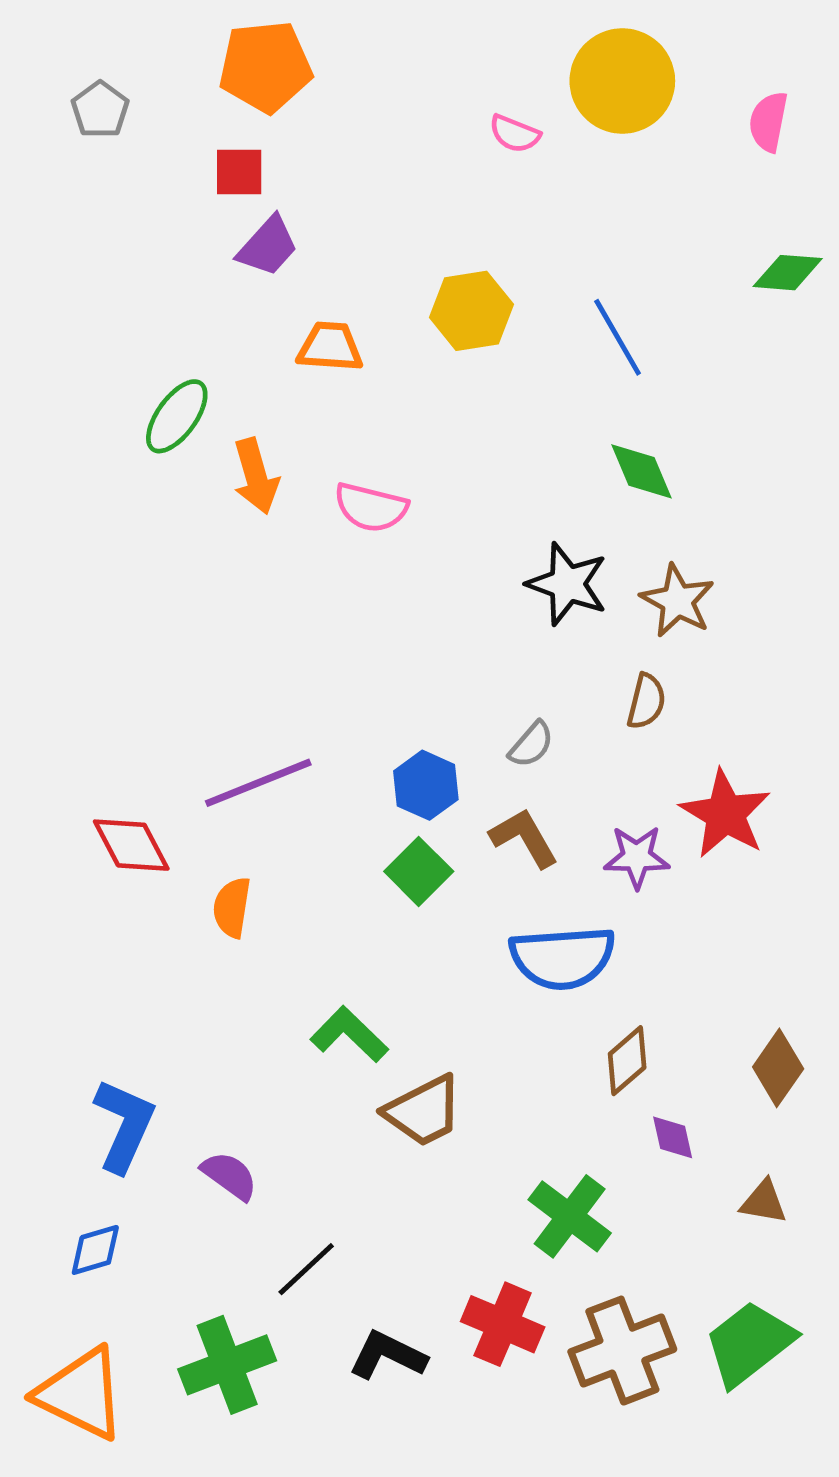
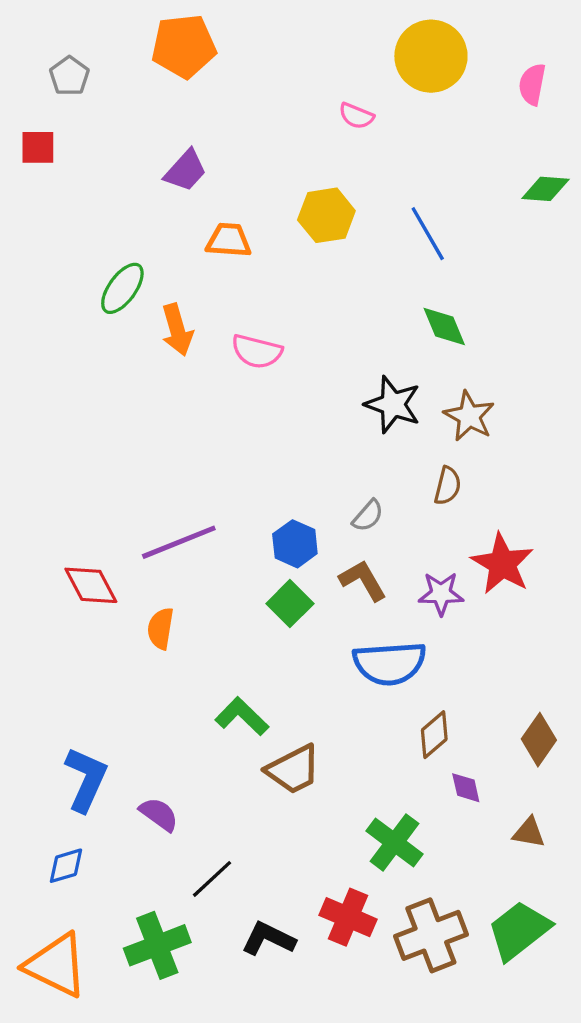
pink semicircle: (515, 134) -> (356, 116), moved
red square: (239, 172) -> (38, 147), moved

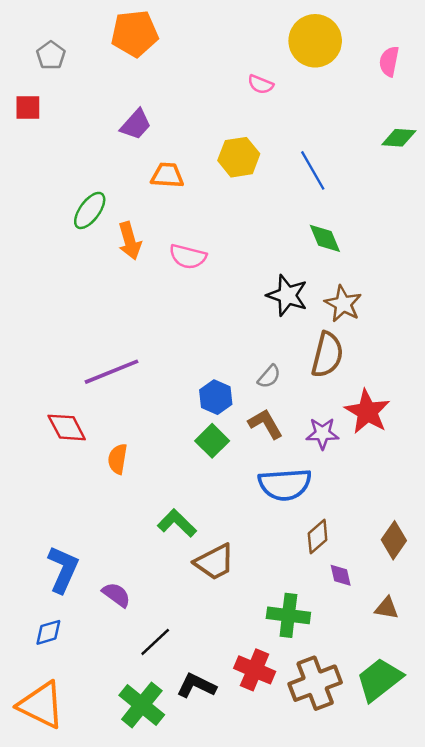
brown semicircle: (448, 486) -> (327, 355), size x1.6
purple line: (179, 542) -> (112, 372), moved
green cross: (394, 842) -> (288, 615), turned -30
green cross: (157, 945) -> (142, 705), moved, turned -30

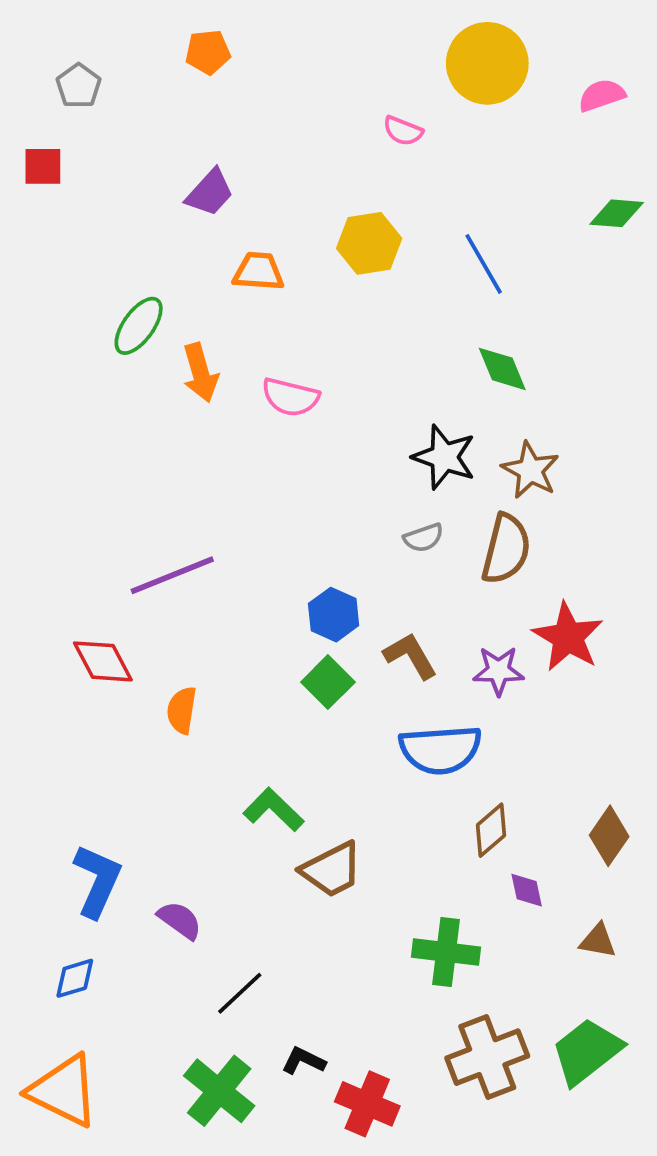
orange pentagon: (135, 34) -> (208, 52), size x0.6
pink semicircle: (389, 61) -> (602, 95), turned 60
gray semicircle: (269, 377) -> (424, 538), moved, turned 30
red cross: (255, 670) -> (367, 1104), moved
black L-shape: (196, 686) -> (304, 1061), size x0.7

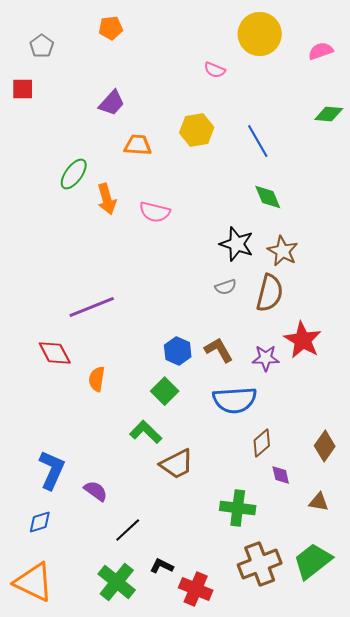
blue hexagon: (334, 615) -> (178, 351), moved
green square: (328, 682) -> (165, 391), moved

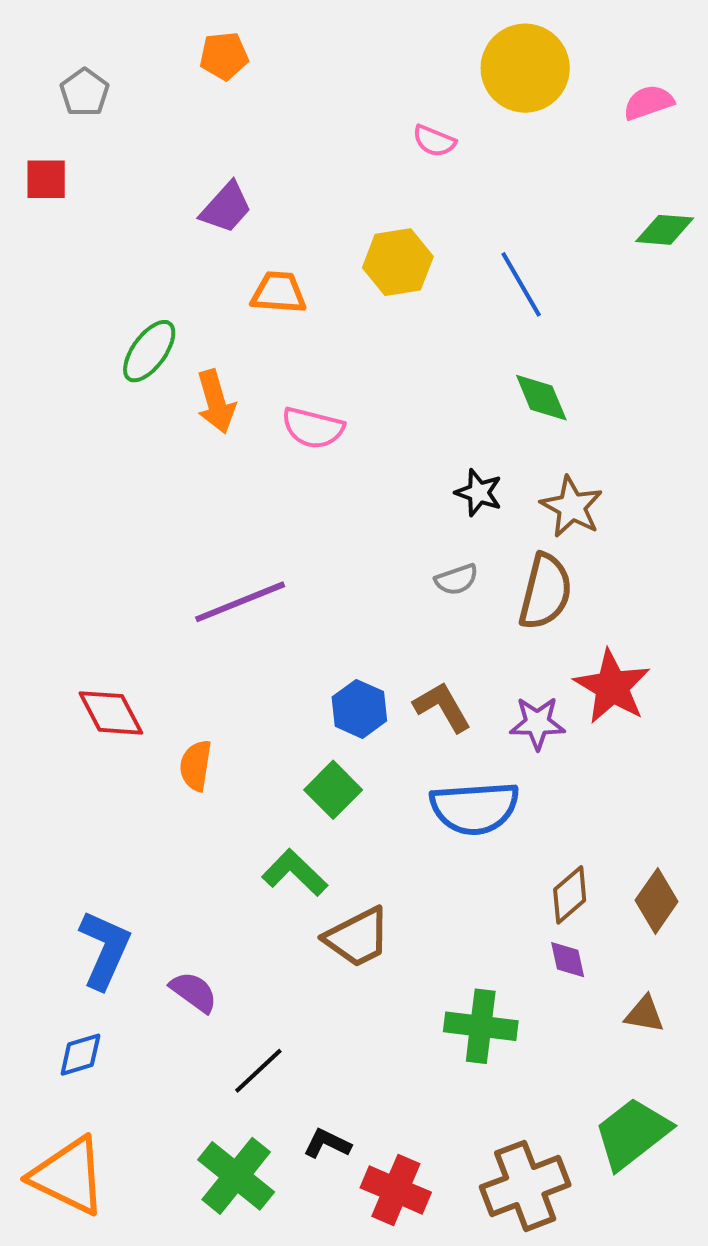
black star: (237, 244) -> (479, 493), size x0.7
purple line: (92, 307) -> (240, 602), moved
brown diamond: (262, 443) -> (570, 895), moved
brown cross: (260, 564) -> (525, 1186), moved

